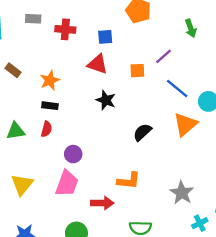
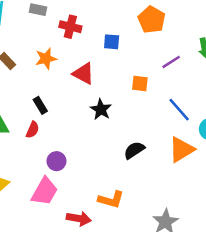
purple line: (164, 56) -> (171, 62), moved
red triangle: (98, 64) -> (83, 74), moved
orange star: (50, 80) -> (46, 59), moved
black rectangle: (50, 106) -> (40, 105), turned 42

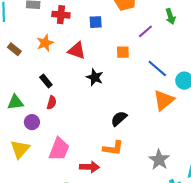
red semicircle: (32, 130) -> (52, 103), moved
black semicircle: (134, 150) -> (119, 119), moved
purple circle: (56, 161) -> (32, 122), moved

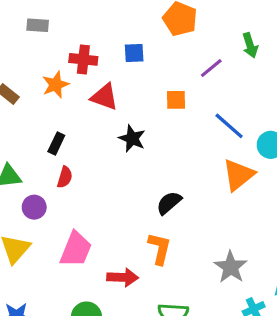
red cross: (61, 15) -> (83, 59), moved
black rectangle: (46, 81) -> (56, 144), turned 64
orange L-shape: (113, 148) -> (160, 248), turned -85

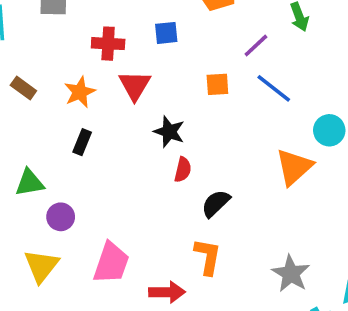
orange star: (56, 85) -> (80, 92), moved
red triangle: (104, 97) -> (135, 85), turned 44
blue line: (229, 126) -> (274, 88), moved
red semicircle: (65, 177) -> (183, 170), moved

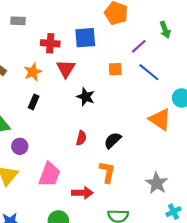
blue square: (166, 33) -> (85, 38), size x1.5
orange triangle: (294, 167) -> (160, 119), turned -45
red semicircle: (183, 170) -> (81, 138), moved

